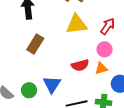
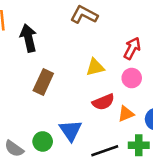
yellow triangle: (77, 24) -> (95, 67), moved, size x0.7
orange triangle: (101, 68) -> (126, 114), moved

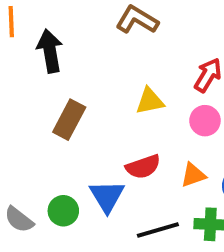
red semicircle: (103, 102) -> (143, 167), moved

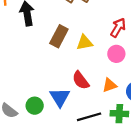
brown rectangle: (69, 120) -> (59, 36), moved
red semicircle: (143, 167) -> (81, 80), turned 72

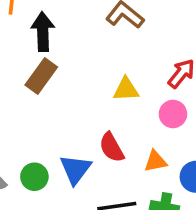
brown rectangle: (59, 36) -> (41, 76), moved

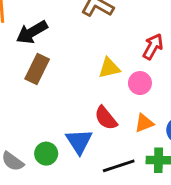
black arrow: (43, 32) -> (32, 32), turned -108
pink circle: (173, 114) -> (140, 83), moved

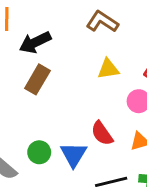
yellow triangle: (109, 68) -> (108, 69), moved
green circle: (46, 154) -> (39, 152), moved

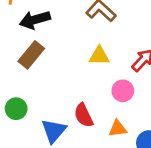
green circle: (39, 152) -> (16, 109), moved

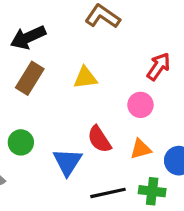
yellow triangle: (99, 56) -> (85, 78), moved

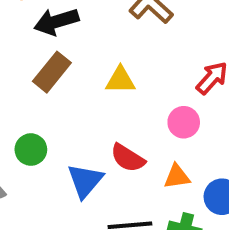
red semicircle: (99, 139) -> (128, 158), turned -32

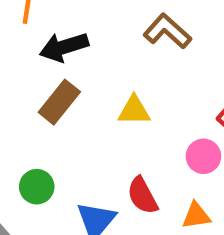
red semicircle: (128, 158) -> (142, 196), turned 30

